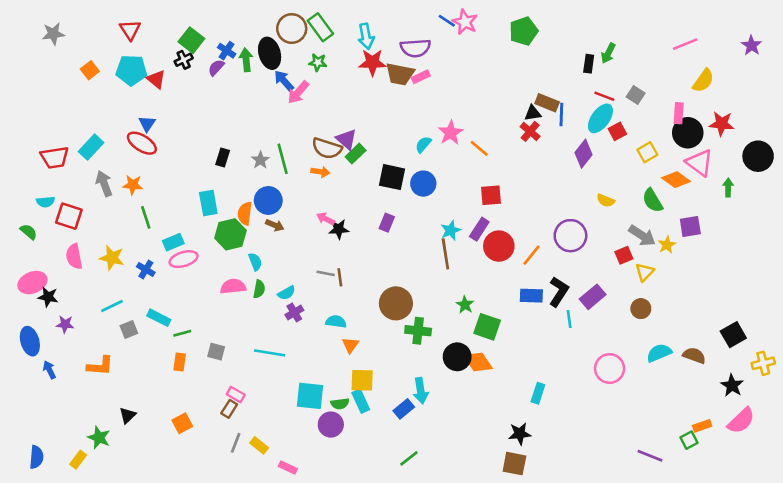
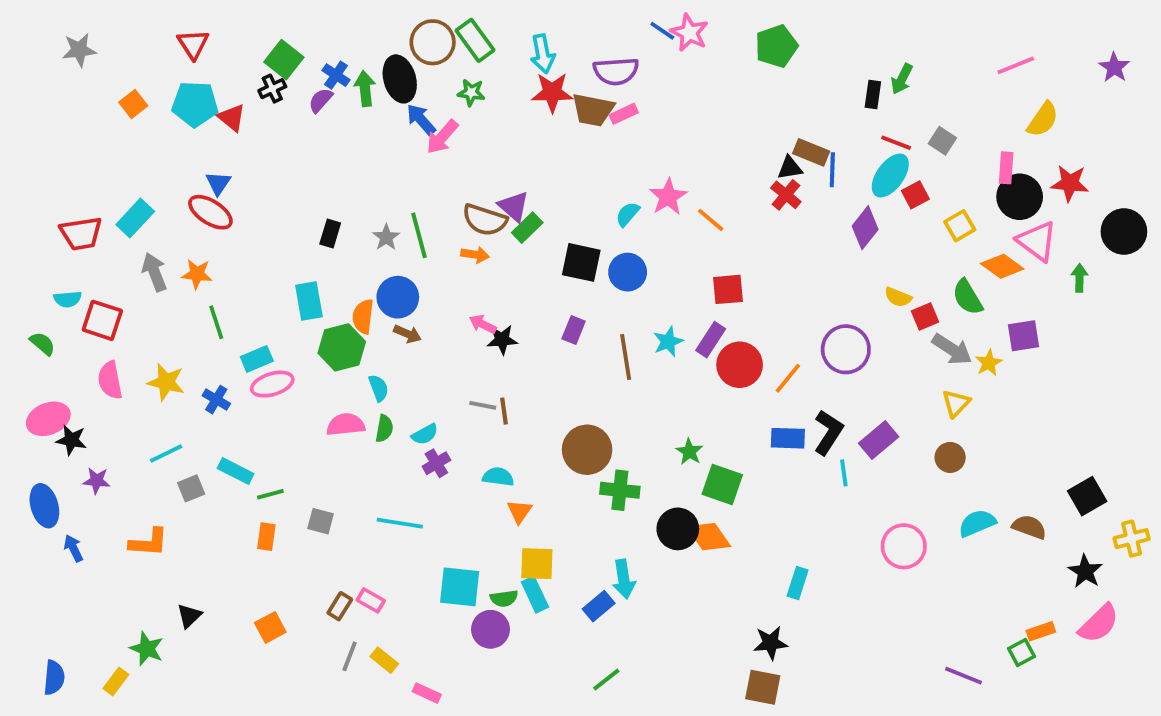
brown line: (445, 254) -> (626, 357), moved
red square: (624, 255) -> (925, 316), moved
pink rectangle: (236, 395) -> (371, 600), moved

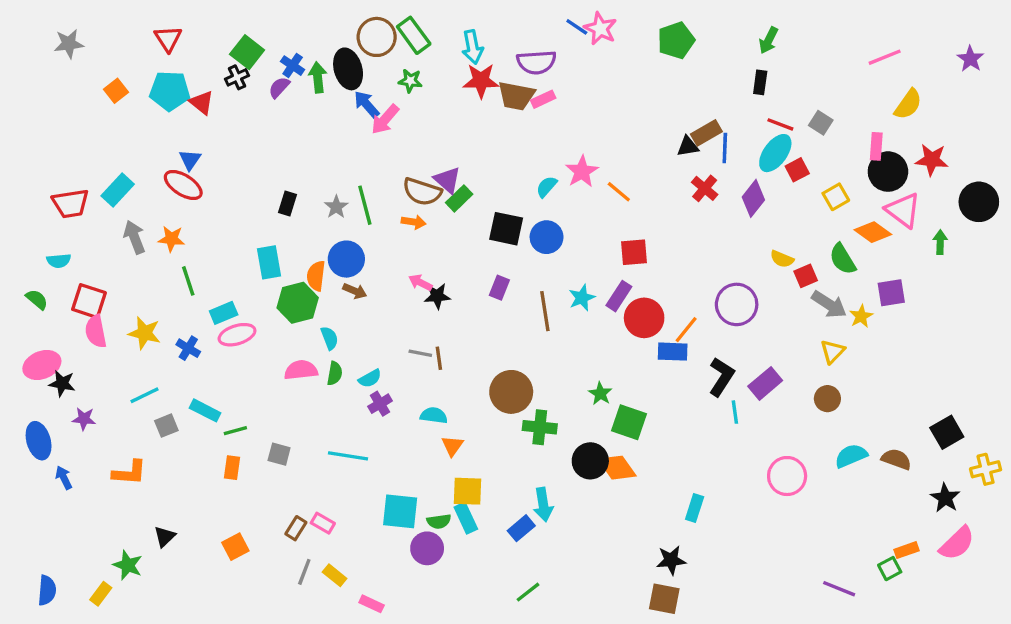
green arrow: (902, 79) -> (769, 40), moved
brown rectangle: (811, 152) -> (706, 133), turned -52
red cross: (786, 195) -> (705, 188), moved
red square: (102, 320) -> (89, 301), moved
blue rectangle: (788, 438) -> (673, 352), moved

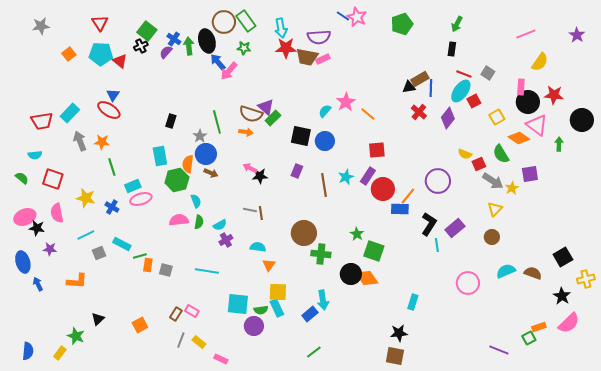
gray star: (336, 207) -> (200, 136), moved
pink semicircle: (96, 331) -> (57, 213), moved
orange rectangle: (232, 468) -> (148, 265), moved

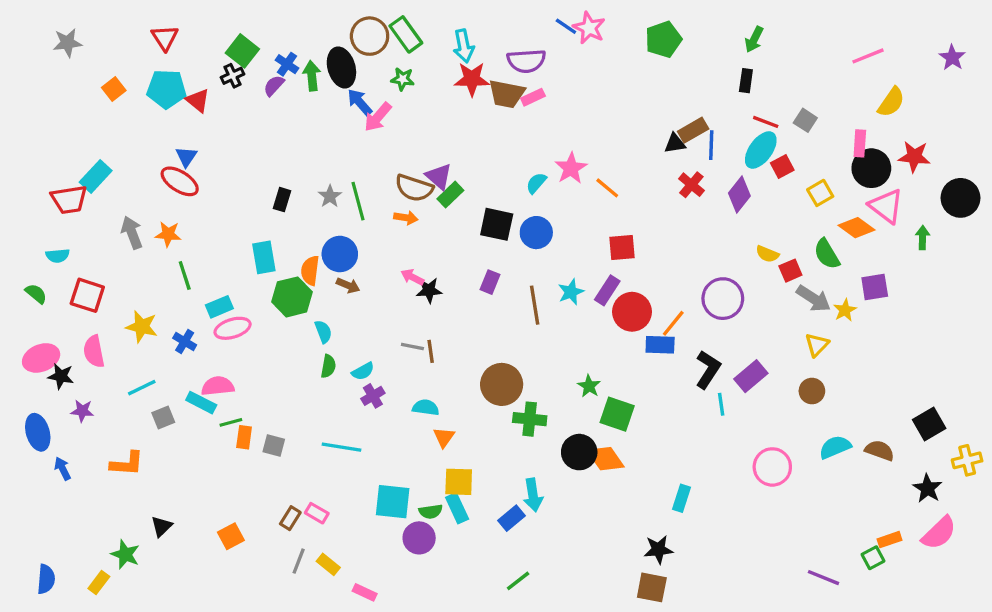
cyan rectangle: (70, 113) -> (96, 176), moved
gray star: (200, 136) -> (330, 196), moved
pink semicircle: (179, 220) -> (218, 386), moved

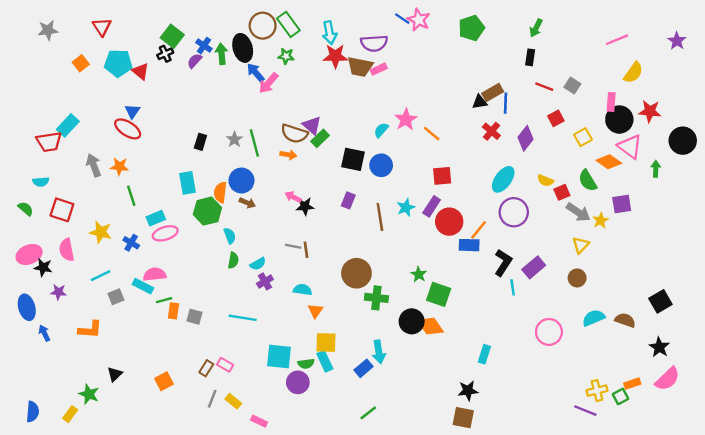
red triangle: (165, 38) -> (102, 27), moved
cyan ellipse: (761, 150) -> (503, 179), moved
yellow cross: (967, 460) -> (597, 391), moved

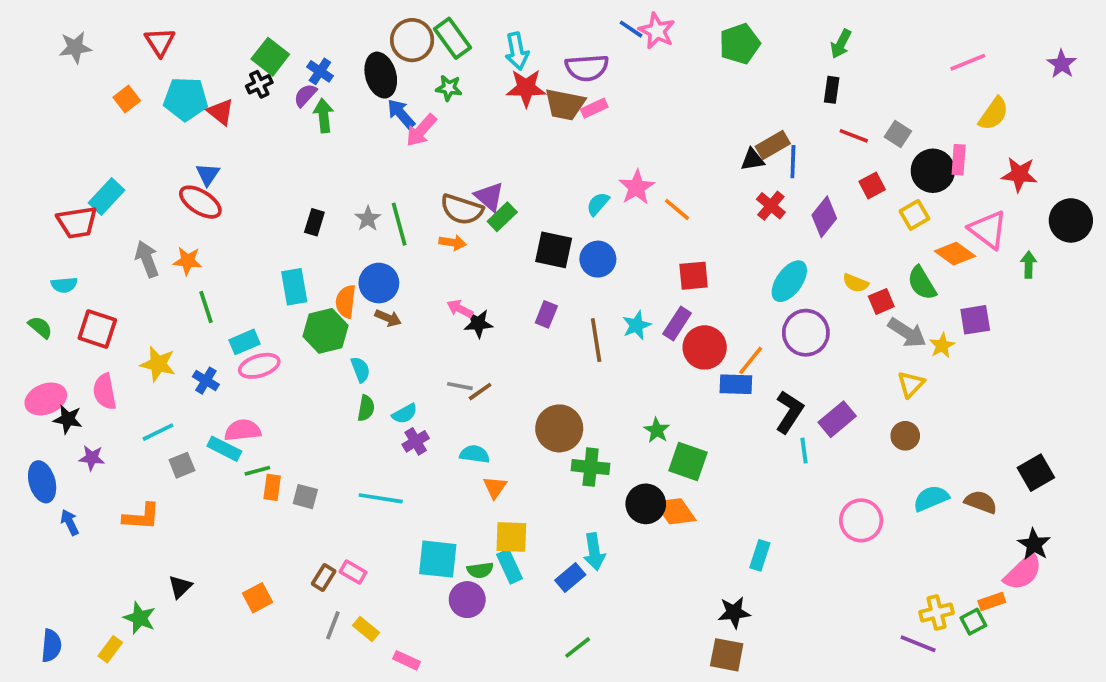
green arrow: (222, 54) -> (324, 116), moved
black circle: (619, 120) -> (933, 171), moved
brown line: (306, 250) -> (480, 392), turned 63
pink semicircle: (667, 379) -> (1023, 572), moved

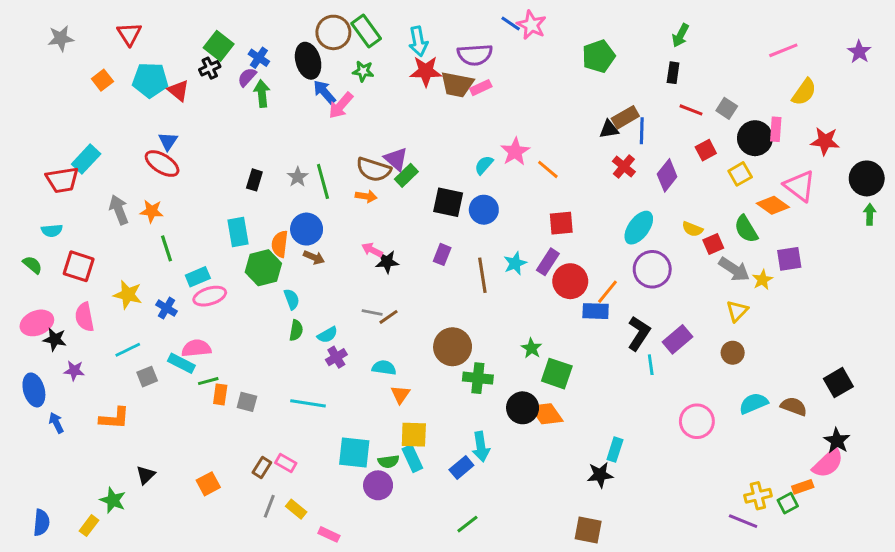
green pentagon: (740, 44) -> (599, 56), moved
green arrow: (1029, 265) -> (870, 214), moved
black star: (734, 612) -> (600, 475), moved

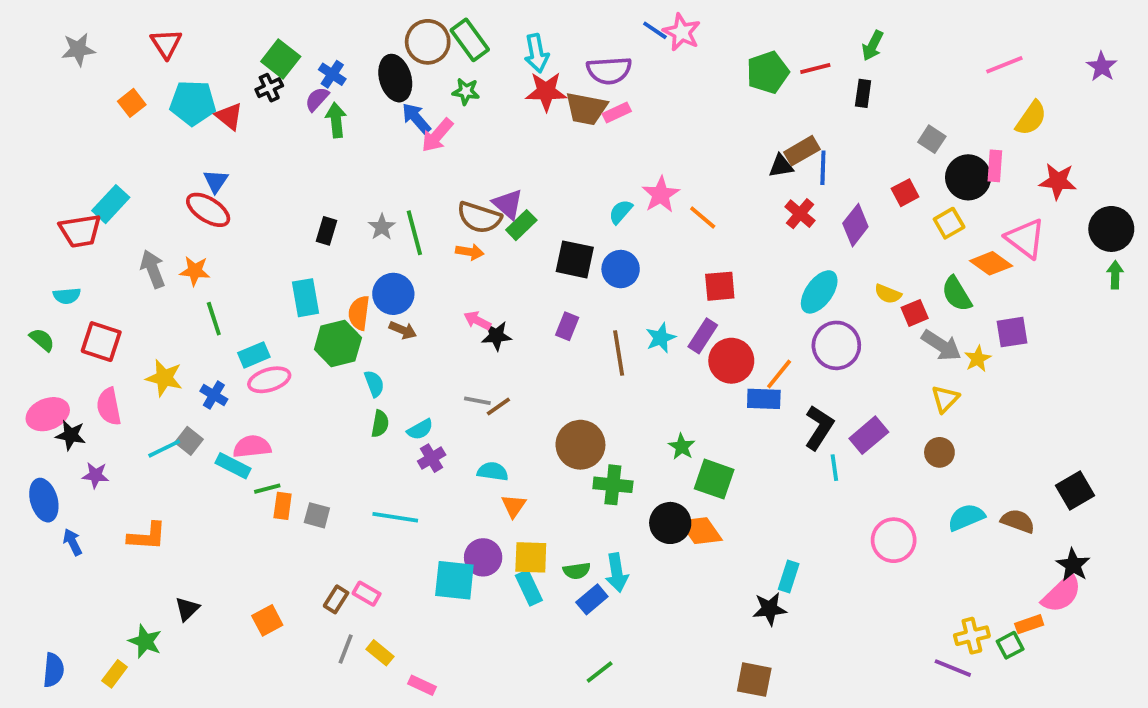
red line: (691, 110) -> (815, 69), moved, turned -35
gray square: (147, 377) -> (189, 441), moved, turned -30
green semicircle: (388, 461) -> (577, 571), moved
purple circle: (378, 485) -> (483, 557), moved

